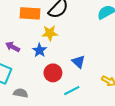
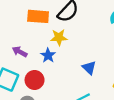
red circle: (53, 73) -> (35, 80), moved

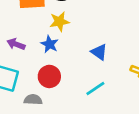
red circle: (35, 80) -> (49, 76), moved

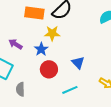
red circle: (49, 76) -> (49, 69), moved
gray semicircle: (33, 100) -> (20, 89), turned -104

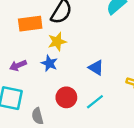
purple arrow: (16, 44) -> (18, 65), turned -40
red circle: (49, 69) -> (66, 97), moved

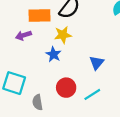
purple arrow: (18, 65) -> (23, 35), moved
blue triangle: (96, 68) -> (97, 63), turned 32

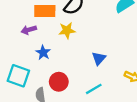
blue star: (53, 54) -> (43, 53), moved
red circle: (66, 88) -> (59, 82), moved

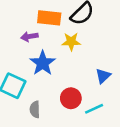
blue star: (43, 53) -> (43, 63), size x1.5
red circle: (59, 82) -> (71, 98), moved

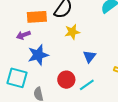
yellow star: (71, 42) -> (72, 32), moved
blue star: (43, 63) -> (38, 55), turned 30

